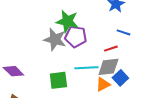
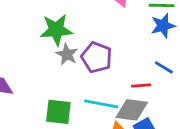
green star: (67, 21) -> (56, 30), moved, turned -30
gray star: (55, 39) -> (67, 54), size x0.7

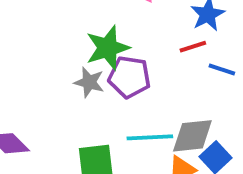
green star: (56, 30) -> (108, 48), moved
red line: (141, 86) -> (193, 47), moved

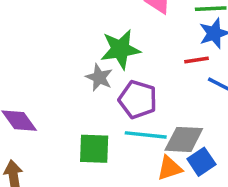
purple pentagon: (129, 77) -> (138, 99), moved

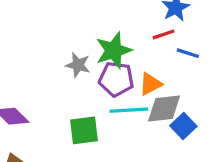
green star: (120, 49) -> (114, 50), moved
orange triangle: (170, 168) -> (150, 84), moved

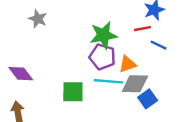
gray star: (78, 65) -> (38, 19), moved

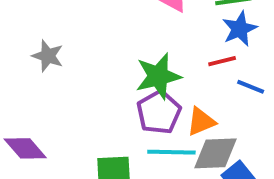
purple pentagon: (102, 57) -> (159, 112), turned 30

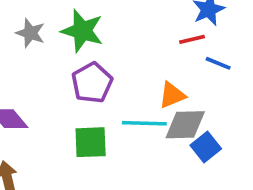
green star: (158, 76) -> (82, 31), moved, turned 30
purple pentagon: (159, 112) -> (92, 83), moved

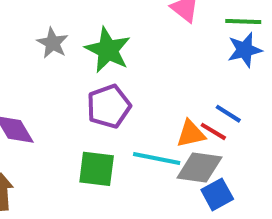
red line: (192, 39) -> (213, 131), moved, turned 35
blue line: (218, 63) -> (228, 114), moved

